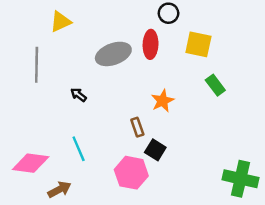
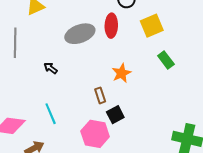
yellow square: (198, 44) -> (152, 26), turned -35
black square: (155, 150) -> (115, 115), turned 30

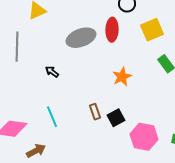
brown rectangle: (100, 95) -> (95, 112), moved
pink hexagon: (95, 134) -> (144, 137), moved

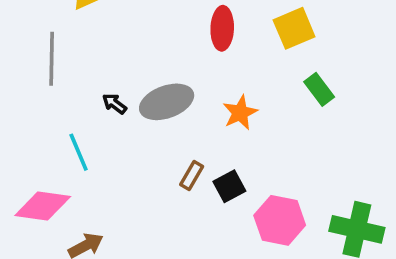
gray ellipse: (81, 38) -> (167, 102), moved
brown rectangle: (95, 112) -> (192, 175), turned 49
cyan line: (52, 117) -> (79, 152), moved

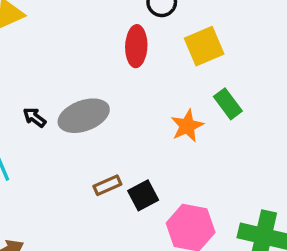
orange star: (240, 113) -> (187, 126), moved
brown rectangle: (192, 175) -> (107, 185), turned 36

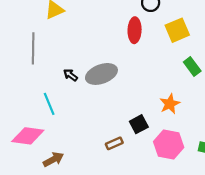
orange star: (187, 126) -> (170, 104), moved
brown rectangle: (107, 185) -> (114, 143), moved

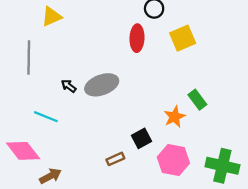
green rectangle: (192, 66) -> (197, 100), moved
cyan line: (49, 104) -> (46, 117), turned -45
pink diamond: (28, 136) -> (23, 151), turned 44

